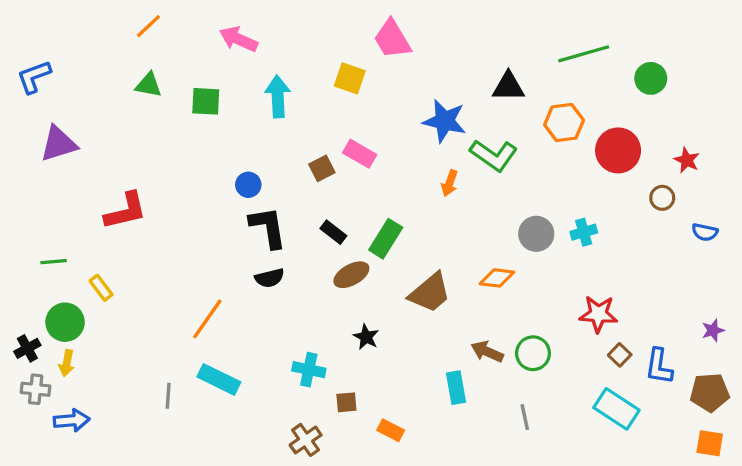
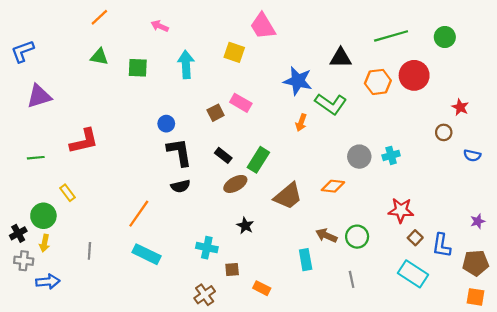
pink arrow: (238, 39) -> (160, 26), size x0.7
green circle: (651, 78) -> (445, 37), moved
red circle: (618, 150) -> (414, 75), moved
green line: (54, 262) -> (36, 158), moved
gray line: (168, 396) -> (89, 251), moved

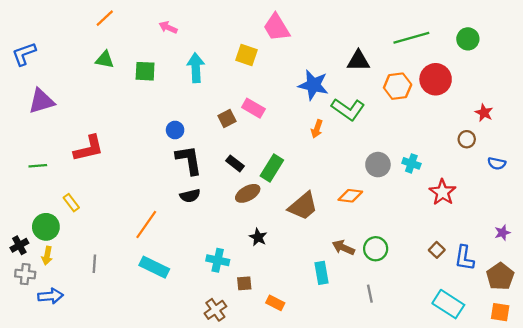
cyan cross: (391, 155) -> (411, 163), turned 35
red star: (401, 210) -> (443, 192), moved, turned 30
brown pentagon: (476, 263) -> (500, 276), turned -30
cyan rectangle: (413, 274) -> (448, 304), moved

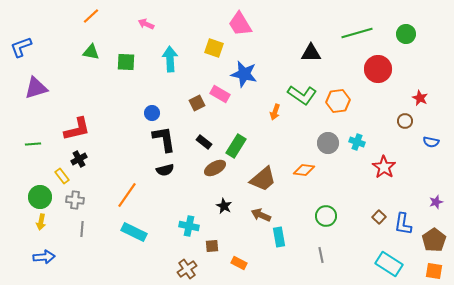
blue star: (313, 85) -> (244, 74), moved
orange hexagon: (398, 86) -> (338, 101), moved
black cross: (19, 245) -> (79, 159), moved
brown arrow: (343, 248) -> (261, 215), moved
gray cross: (25, 274) -> (75, 200), moved

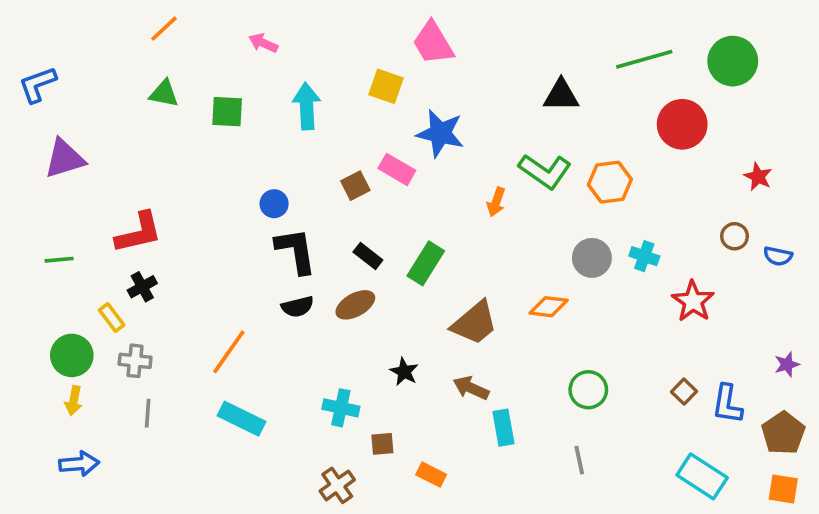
green circle: (406, 34) -> (733, 61), size x1.4
brown circle: (405, 121) -> (735, 236), moved
brown ellipse: (215, 168) -> (355, 305), moved

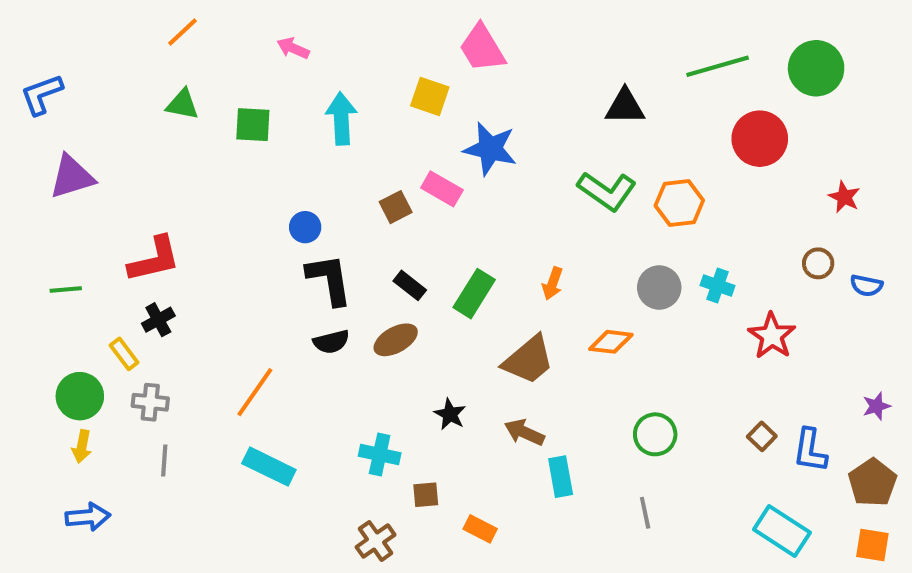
orange arrow: (496, 202) -> (553, 283), moved

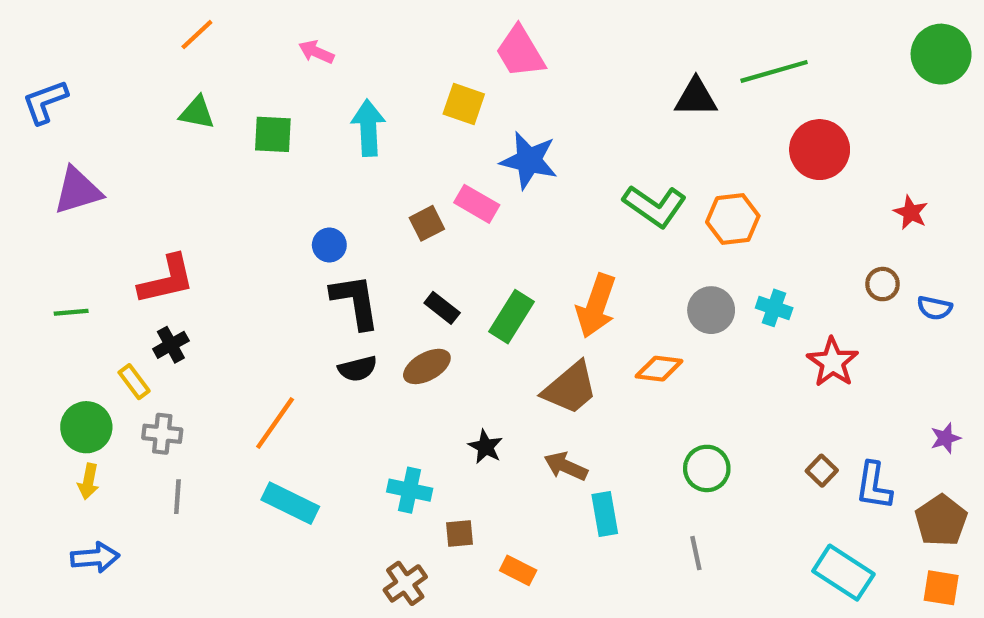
green circle: (816, 68) -> (941, 54), moved
black triangle: (625, 106) -> (696, 97), moved
orange arrow: (553, 283) -> (596, 306), size x1.8

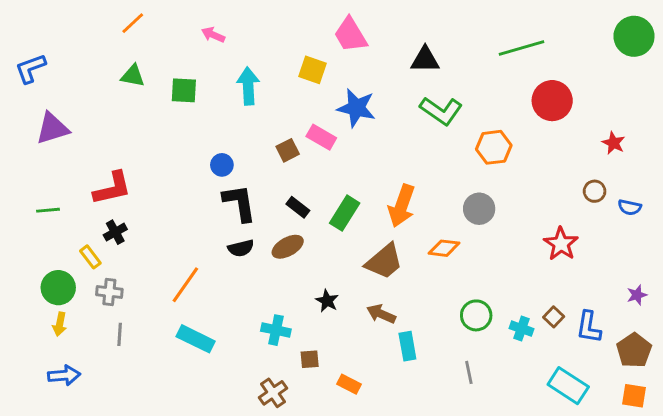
black triangle: (696, 97) -> (425, 60), moved
green L-shape: (655, 206) -> (441, 111), moved
cyan cross: (774, 308) -> (521, 329), moved

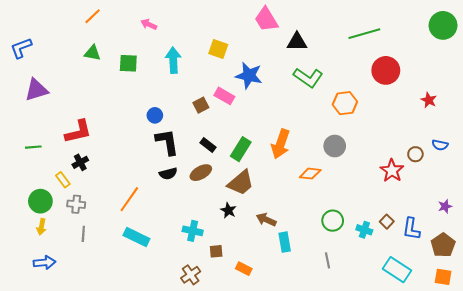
pink trapezoid: (350, 35) -> (266, 19), moved
brown circle: (595, 191) -> (415, 154), moved
brown trapezoid: (384, 261) -> (241, 183), moved

